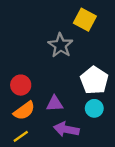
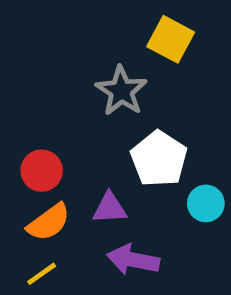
white pentagon: (94, 80) -> (159, 159), moved
cyan circle: (94, 108) -> (206, 203), moved

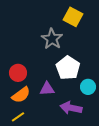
purple arrow: (133, 260) -> (71, 108), moved

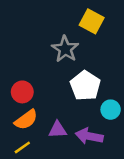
purple triangle: (47, 89) -> (58, 130), moved

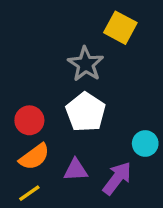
white pentagon: (85, 86) -> (86, 112), moved
purple arrow: (89, 136) -> (117, 178), turned 116

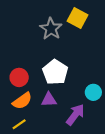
gray star: (86, 64) -> (51, 29), moved
purple triangle: (76, 170) -> (49, 100), moved

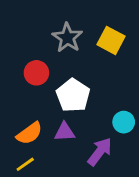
yellow square: (77, 18) -> (111, 40), moved
red circle: (19, 77) -> (36, 73), moved

